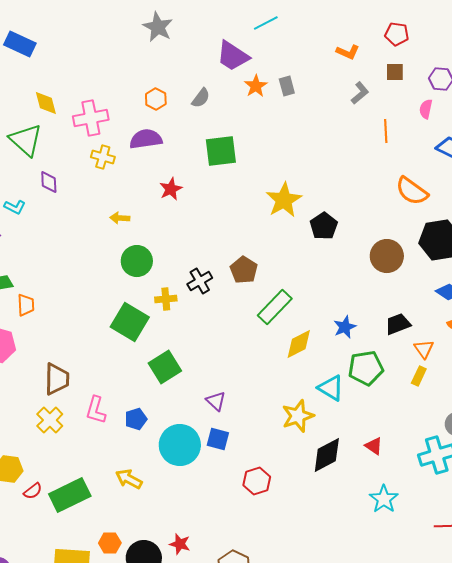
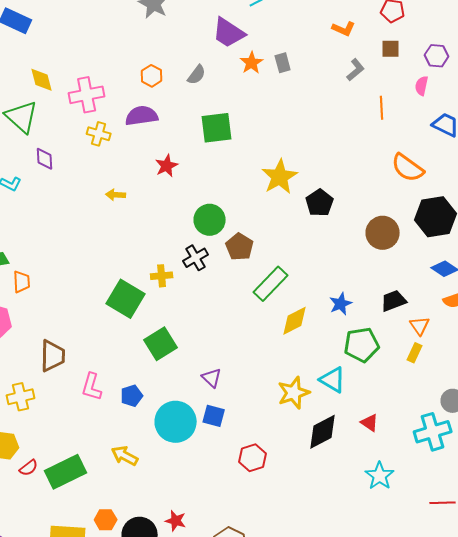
green circle: (137, 261) -> (210, 220), moved
cyan triangle: (331, 388) -> (333, 380), moved
yellow cross: (50, 420) -> (21, 397), moved, turned 32

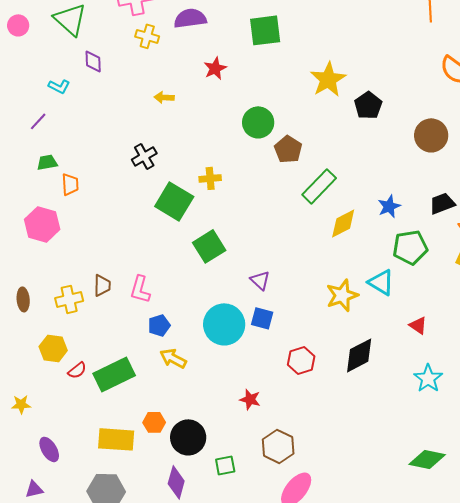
black cross: (196, 258) -> (144, 156), moved
brown trapezoid: (53, 356) -> (102, 285), moved, size x0.7
blue pentagon: (132, 396) -> (159, 325), moved
black diamond: (323, 432) -> (359, 355), moved
red star: (176, 521) -> (250, 399), moved

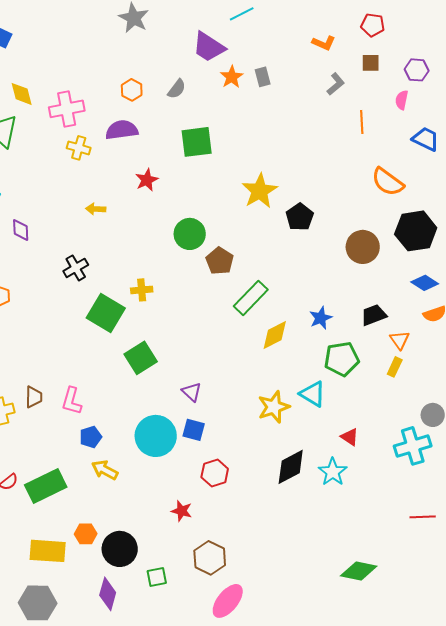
purple diamond: (93, 61) -> (21, 230), moved
red hexagon: (301, 360) -> (215, 473), moved
cyan star: (428, 378) -> (333, 472), moved

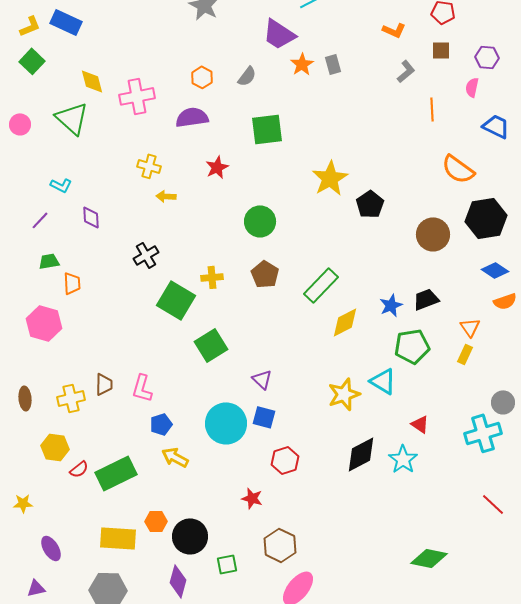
yellow cross: (79, 148) -> (149, 166), moved
brown pentagon: (220, 261) -> (265, 274), moved
black trapezoid: (374, 315) -> (426, 299), moved
red line: (423, 517) -> (493, 504), turned 45

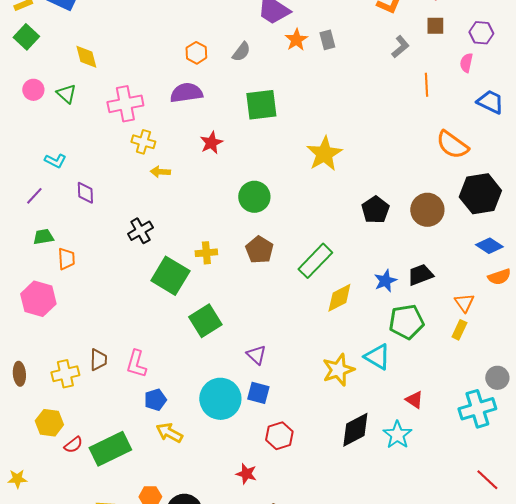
pink cross: (137, 96) -> (125, 104), moved
green triangle: (72, 118) -> (66, 94), size x0.6
pink circle: (20, 124) -> (33, 90), moved
black pentagon: (370, 204) -> (375, 210), moved

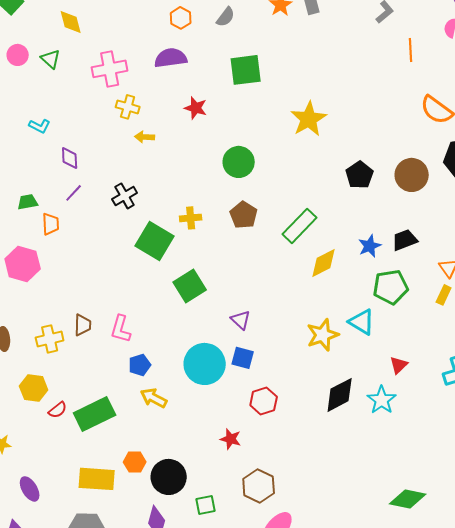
red star: (211, 143) -> (196, 108), turned -30
purple line: (34, 196) -> (74, 193), moved
red triangle: (414, 400) -> (399, 365), turned 42

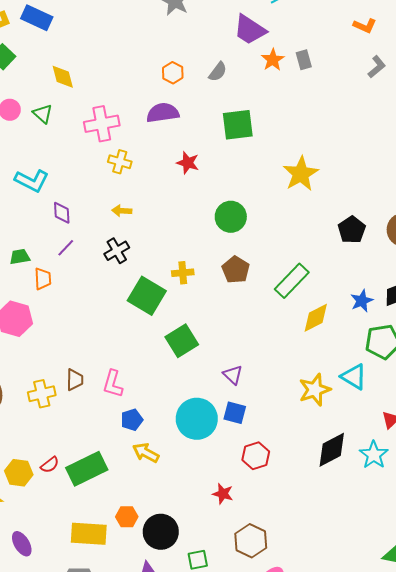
cyan L-shape: (40, 126) -> (32, 181), size x1.6
yellow arrow: (145, 137) -> (122, 211), moved
yellow hexagon: (34, 388) -> (19, 473), moved

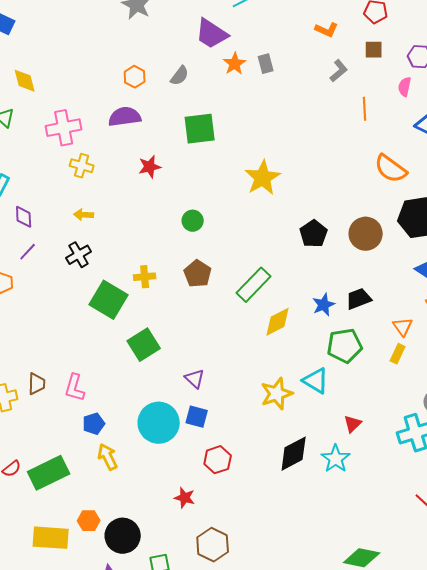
red star: (188, 163) -> (150, 167), turned -30
green circle: (231, 217) -> (193, 221), size x0.7
yellow arrow: (146, 453) -> (108, 457), turned 36

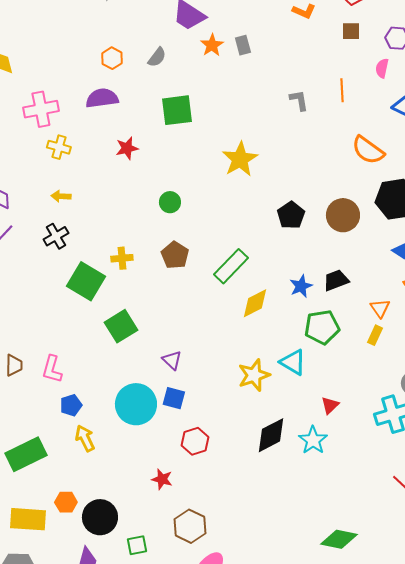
gray L-shape: (339, 71) -> (299, 100), moved, turned -60

